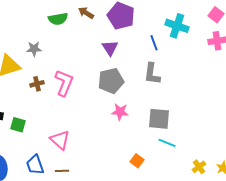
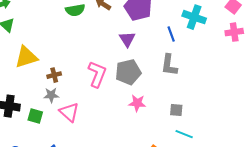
gray star: (34, 49) -> (51, 95), moved
pink L-shape: (64, 83) -> (97, 74), moved
gray square: (159, 119) -> (176, 110), size x0.6
pink triangle: (60, 140) -> (69, 112), moved

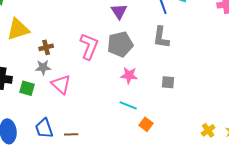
cyan line: (184, 134) -> (128, 105), moved

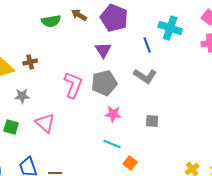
gray L-shape: (161, 37) -> (145, 76), turned -65
brown cross: (46, 47) -> (30, 62), moved
gray star: (43, 67) -> (22, 96), moved

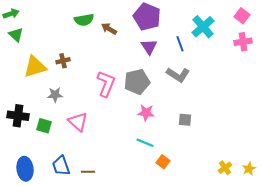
brown arrow: (79, 15) -> (109, 29), moved
cyan cross: (170, 28) -> (203, 27), turned 30
purple triangle: (103, 50) -> (149, 47), moved

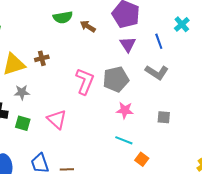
cyan cross: (203, 27) -> (182, 24), size x0.7
gray star: (55, 95) -> (22, 92), moved

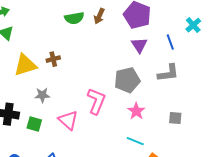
brown arrow: (88, 26) -> (99, 16), moved, turned -98
gray L-shape: (157, 72) -> (168, 73), turned -40
pink L-shape: (85, 81) -> (96, 101), moved
gray star: (22, 92) -> (42, 95), moved
pink star: (125, 110) -> (136, 111), turned 30

